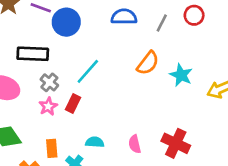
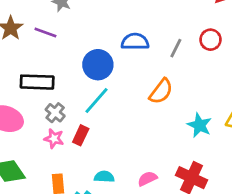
blue circle: (66, 22) -> (98, 65), moved
cyan star: (181, 75) -> (199, 125), moved
pink star: (48, 106) -> (54, 139), turned -30
pink semicircle: (135, 144) -> (147, 179), turned 78

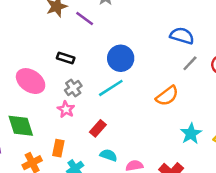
blue semicircle: (135, 42) -> (182, 36), moved
black rectangle: (37, 82) -> (66, 58), size x0.6
red rectangle: (81, 135) -> (98, 128), moved
cyan semicircle: (104, 177) -> (109, 155), moved

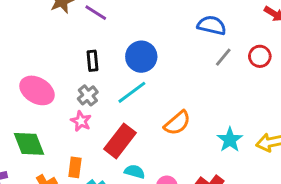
black rectangle: (66, 58) -> (93, 61), moved, turned 70
orange semicircle: (167, 96) -> (177, 123), moved
red rectangle: (98, 128) -> (120, 141), size x1.6

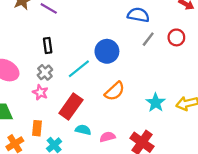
blue circle: (141, 57) -> (107, 51), moved

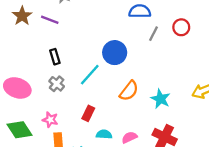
pink star: (40, 92) -> (50, 120), moved
cyan star: (156, 103) -> (160, 99), moved
red rectangle: (71, 107) -> (88, 113), size x0.6

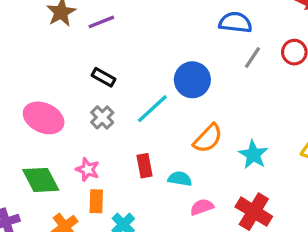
purple line: (50, 20) -> (101, 22), turned -48
black rectangle: (55, 57) -> (104, 77), turned -49
red rectangle: (88, 113) -> (145, 166), turned -42
cyan semicircle: (104, 134) -> (180, 179), moved

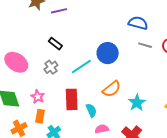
gray line: (252, 57) -> (145, 45), turned 64
red rectangle: (145, 166) -> (72, 99), size x1.5
cyan semicircle: (180, 179) -> (91, 110), turned 48

